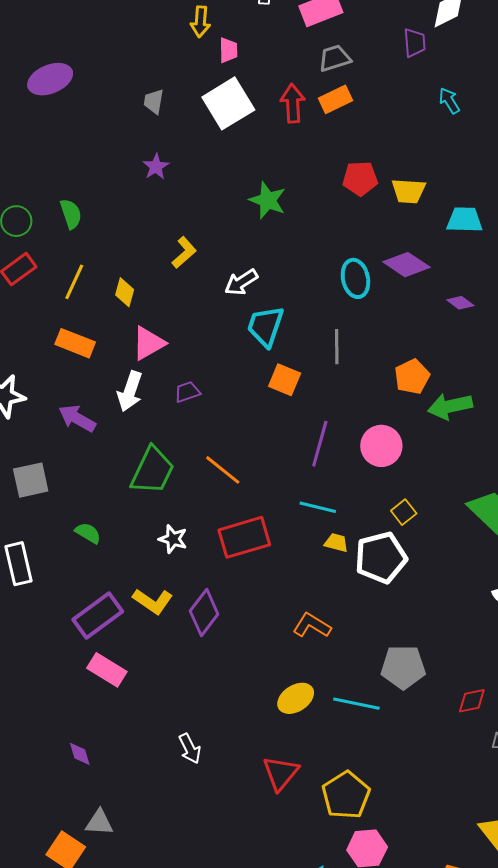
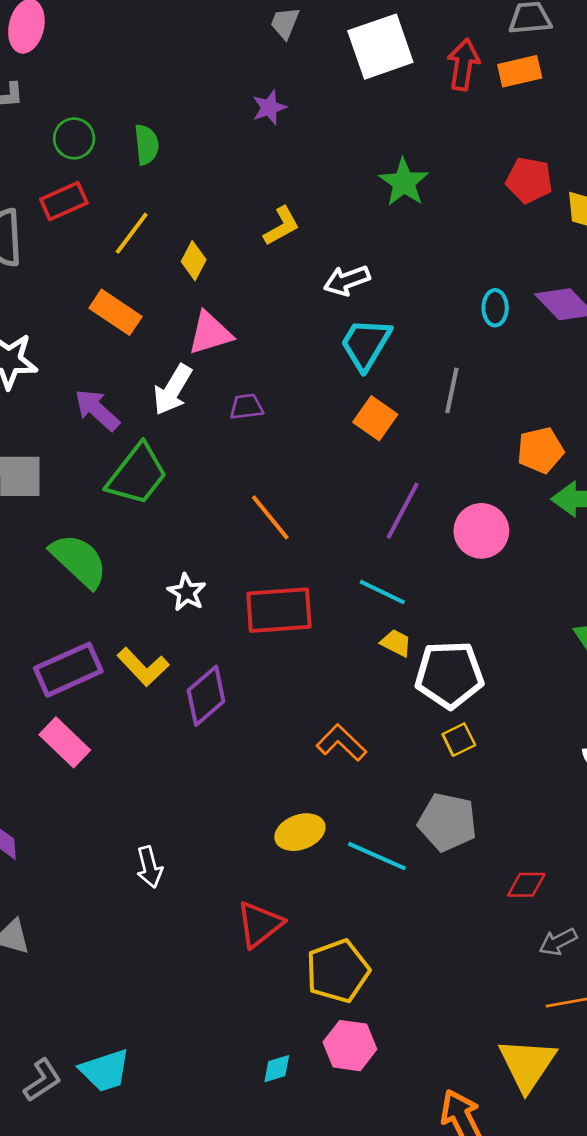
cyan ellipse: (355, 278) -> (495, 308), size x0.7
green trapezoid: (152, 471) -> (137, 475), moved
yellow square: (404, 512) -> (459, 740), moved
green semicircle: (88, 533) -> (79, 561), size x1.8

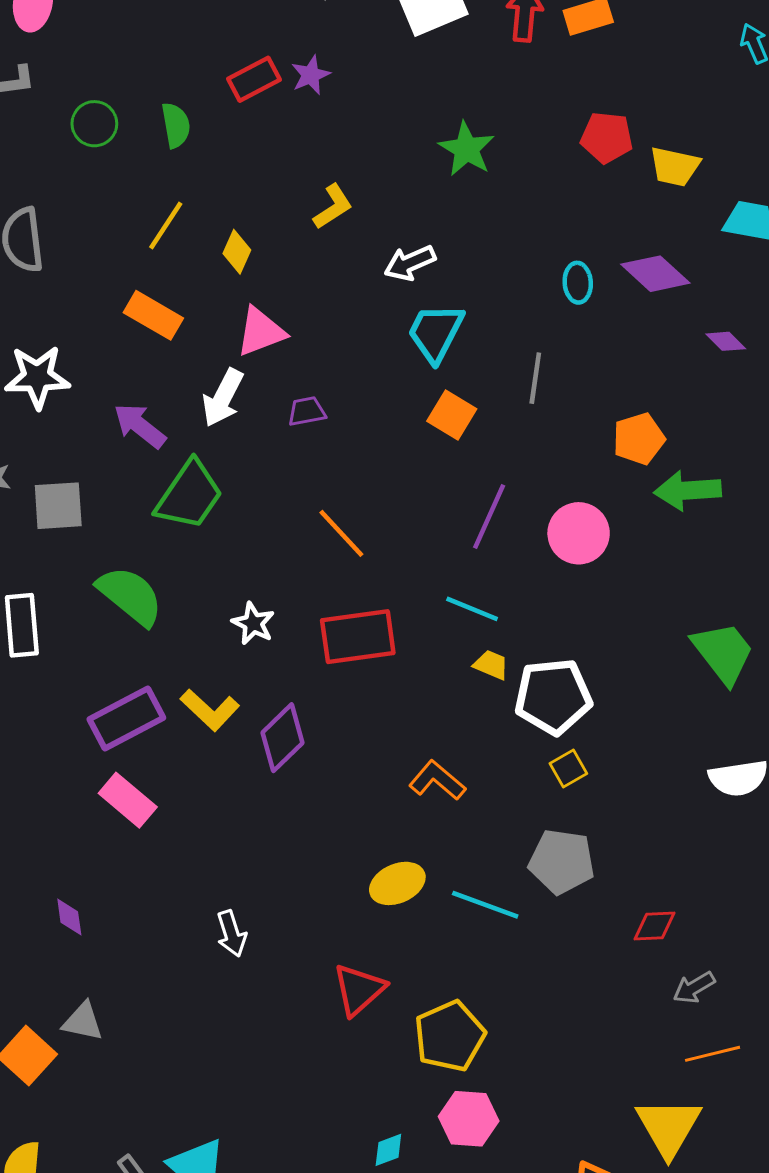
red rectangle: (64, 201) -> (254, 79), moved

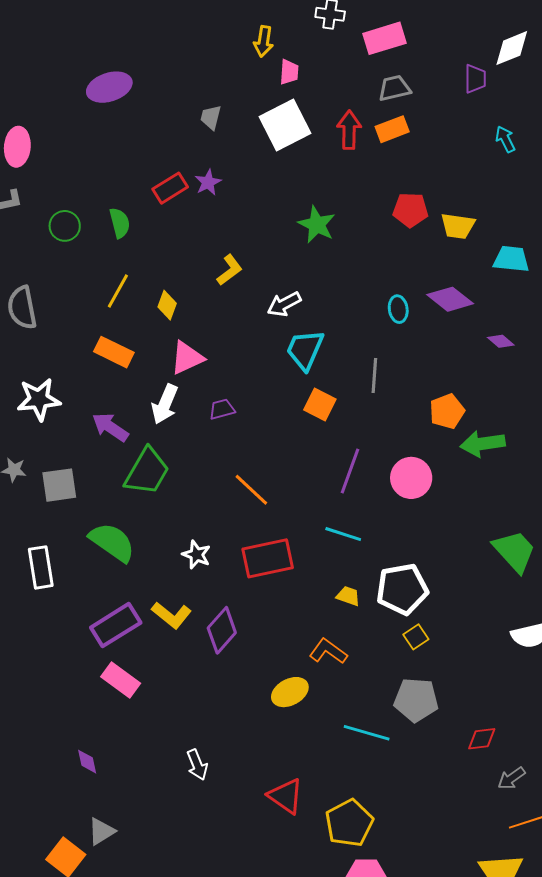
yellow trapezoid: (491, 665) -> (348, 596), moved
yellow ellipse: (397, 883) -> (290, 692), moved
red triangle: (359, 990) -> (286, 796), turned -39
gray triangle: (83, 1022) -> (101, 831), turned -40

